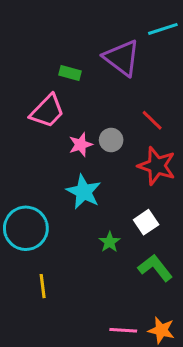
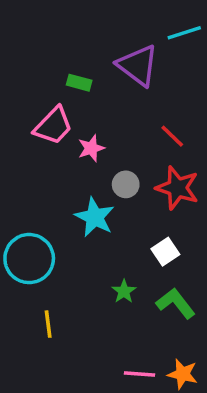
gray circle: (111, 140) -> (126, 184), moved
pink star: (81, 145) -> (91, 148), moved
green star: (110, 242) -> (124, 291), moved

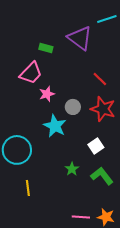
pink star: (91, 148) -> (47, 94), moved

